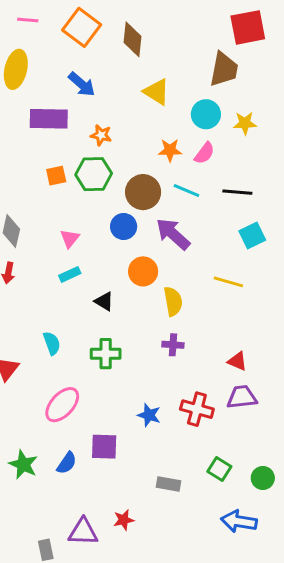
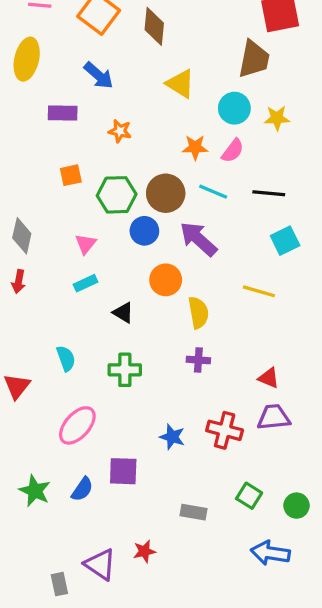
purple rectangle: (49, 119) -> (63, 113), size x0.7
green hexagon: (94, 174) -> (117, 195), moved
purple triangle: (83, 532) -> (100, 564), turned 32

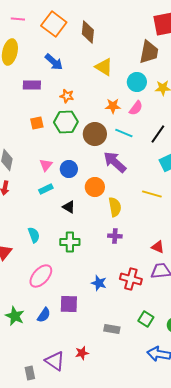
black line: (269, 193) -> (158, 134), turned -60
green hexagon: (117, 195) -> (66, 122), moved
blue circle: (144, 231) -> (69, 169), moved

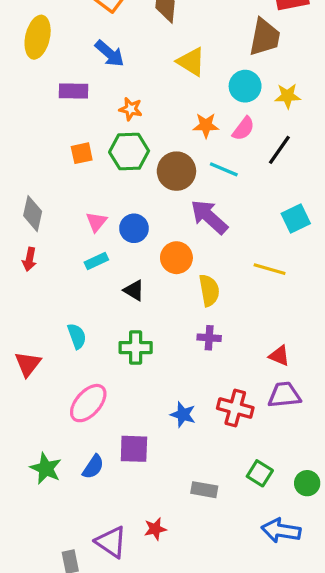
black line: (158, 134) -> (279, 150), moved

